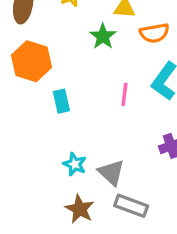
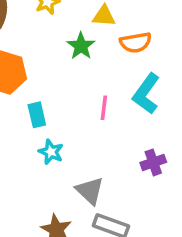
cyan star: (75, 164) -> (51, 152), moved

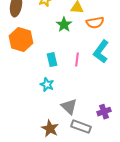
cyan rectangle: (37, 115) -> (52, 60), moved
purple cross: (153, 162) -> (104, 112), moved

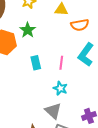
green star: (64, 25) -> (28, 30), moved
cyan star: (47, 85) -> (60, 88), moved

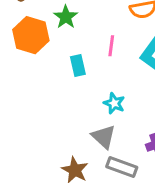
pink line: (61, 63) -> (111, 46), moved

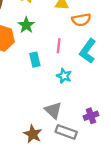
cyan star: (114, 103) -> (64, 76), moved

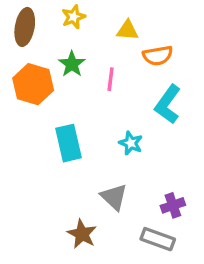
pink line: (59, 46) -> (111, 79), moved
cyan rectangle: (35, 60) -> (68, 143), moved, size x1.5
gray rectangle: (66, 132) -> (158, 239), moved

